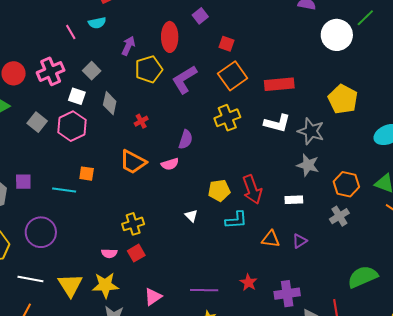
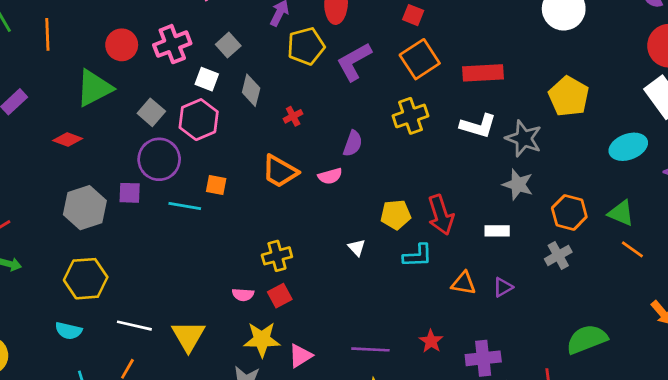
purple circle: (41, 232) -> (159, 159), moved
yellow star: (105, 285) -> (262, 339), moved

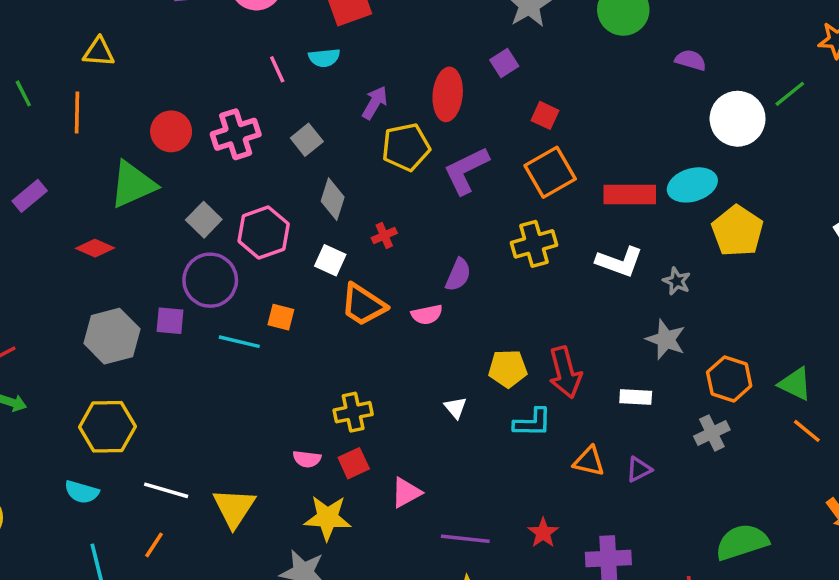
white square: (207, 79) -> (330, 260), moved
gray star: (524, 138) -> (677, 281), size x0.6
cyan ellipse: (628, 147) -> (692, 185), moved
pink triangle: (300, 356) -> (406, 493), moved

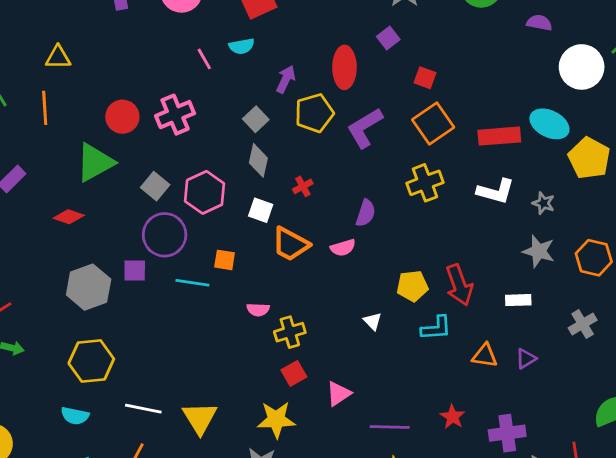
gray square: (307, 140) -> (256, 119), moved
cyan ellipse: (692, 185) -> (549, 124), turned 48
orange hexagon: (729, 379) -> (594, 258), moved
pink semicircle: (307, 459) -> (258, 310), moved

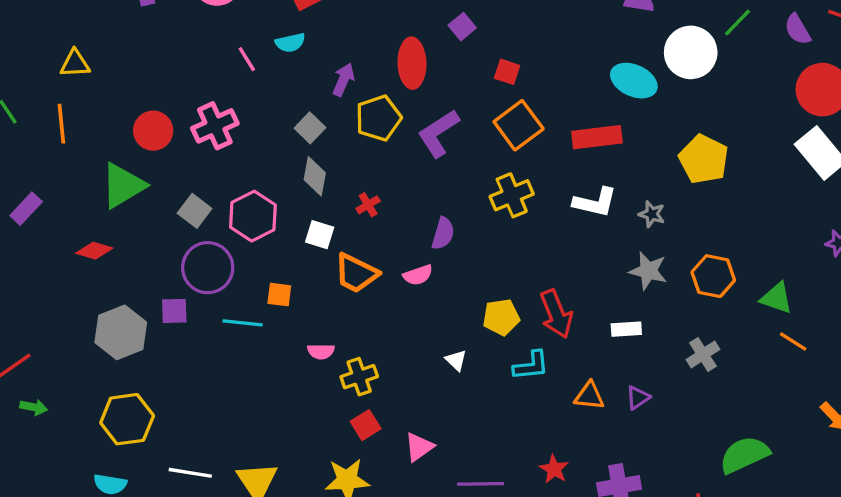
cyan ellipse: (549, 124) -> (634, 81), moved

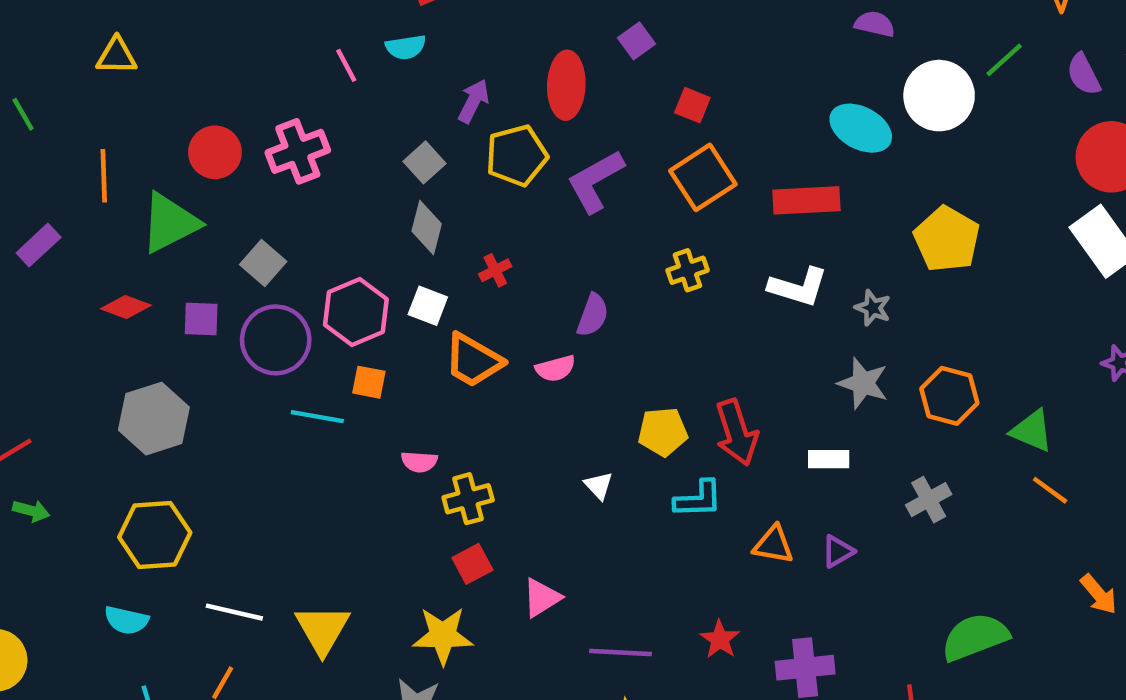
orange line: (61, 124) -> (104, 176), moved
yellow cross: (512, 195) -> (688, 270), size x0.7
pink hexagon: (253, 216) -> (356, 312), moved
purple square: (174, 311) -> (201, 319), moved

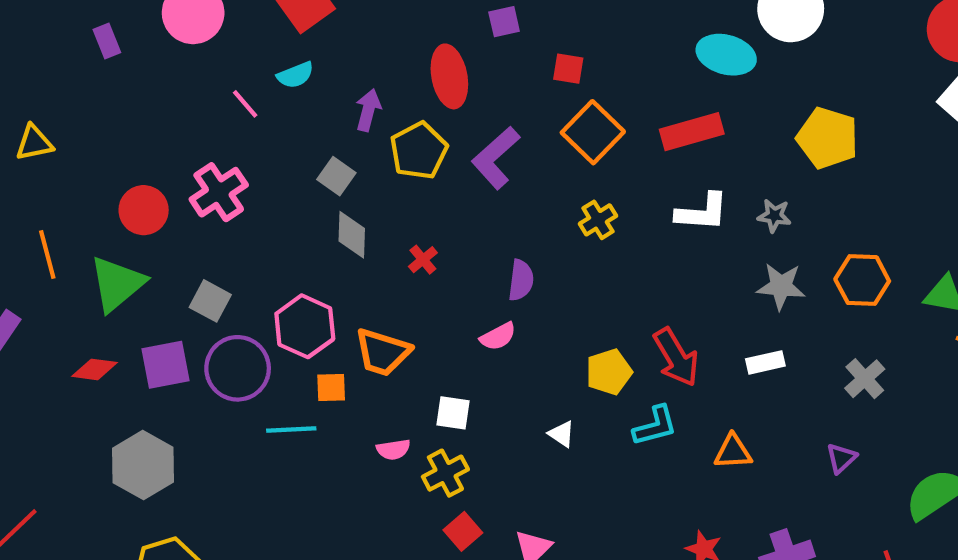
purple square: (636, 41) -> (504, 22), turned 36
white square: (428, 306) -> (453, 413), moved
purple square: (201, 319) -> (165, 365), size x1.4
orange trapezoid: (473, 360) -> (383, 352), moved
purple triangle: (838, 551) -> (841, 458), moved

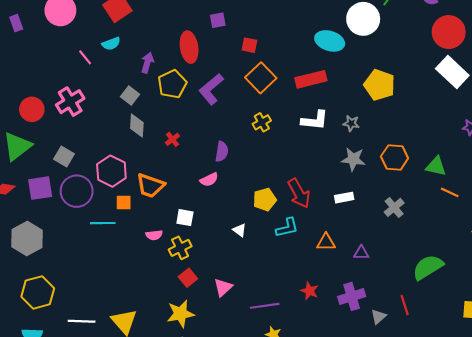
purple triangle: (841, 458) -> (361, 253), moved, turned 42

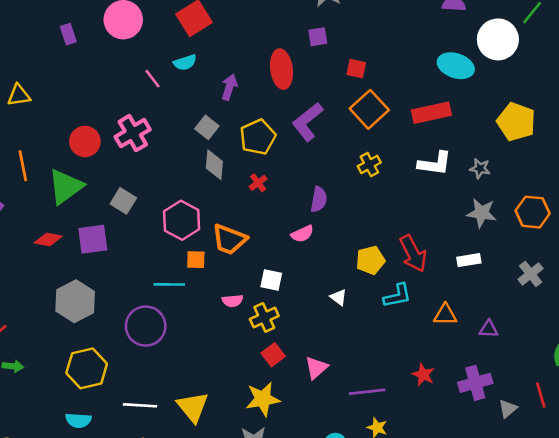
yellow pentagon: (172, 84) -> (258, 137), moved
purple circle: (77, 191) -> (146, 326), moved

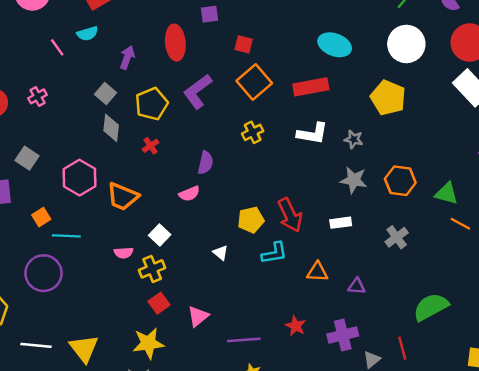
white circle: (498, 39) -> (406, 44), moved
pink cross: (133, 133) -> (37, 96), size x0.6
orange square: (196, 260) -> (41, 217), moved, turned -36
white square: (271, 280) -> (160, 235), turned 30

